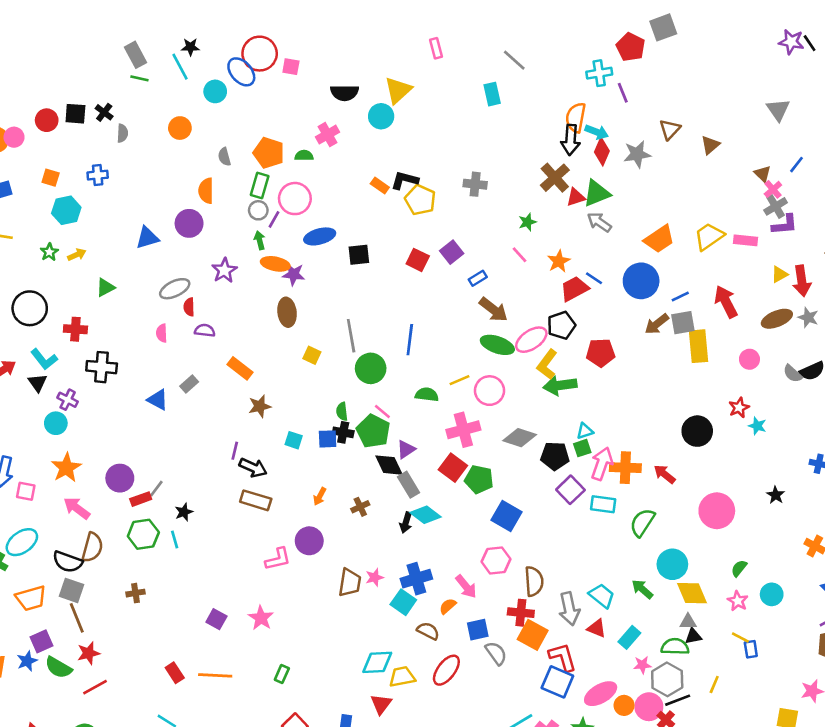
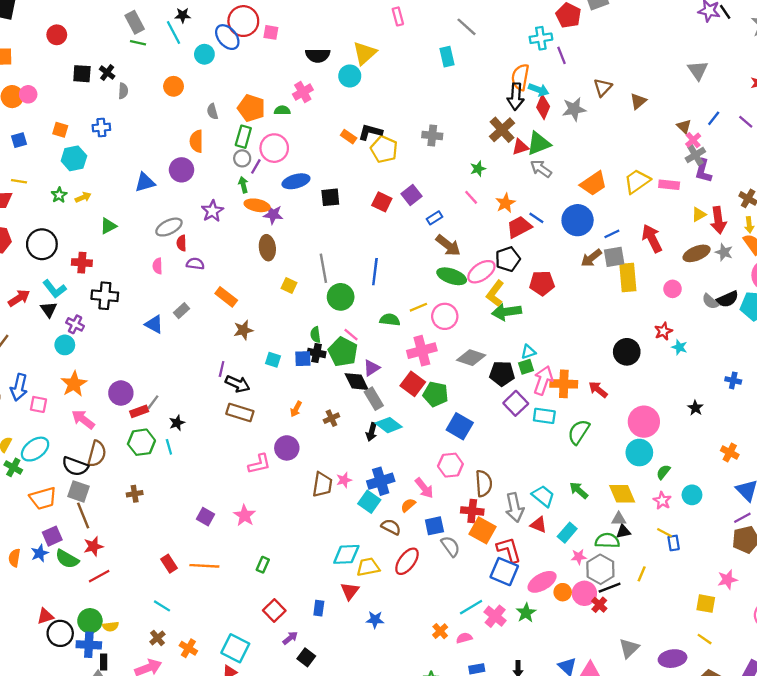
red circle: (47, 120) -> (57, 35), moved
purple L-shape: (785, 225) -> (703, 171), turned 110
cyan circle: (672, 564) -> (639, 453), moved

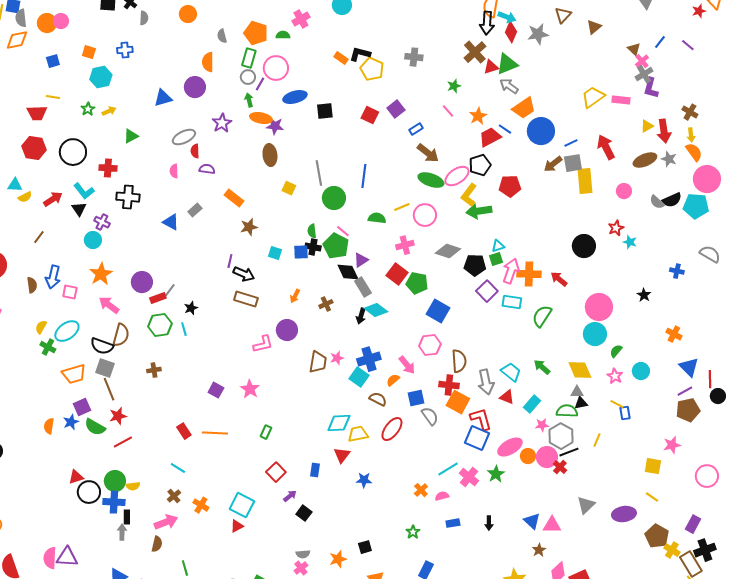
orange trapezoid: (594, 184) -> (524, 108), moved
pink cross: (422, 351) -> (405, 245), size x0.7

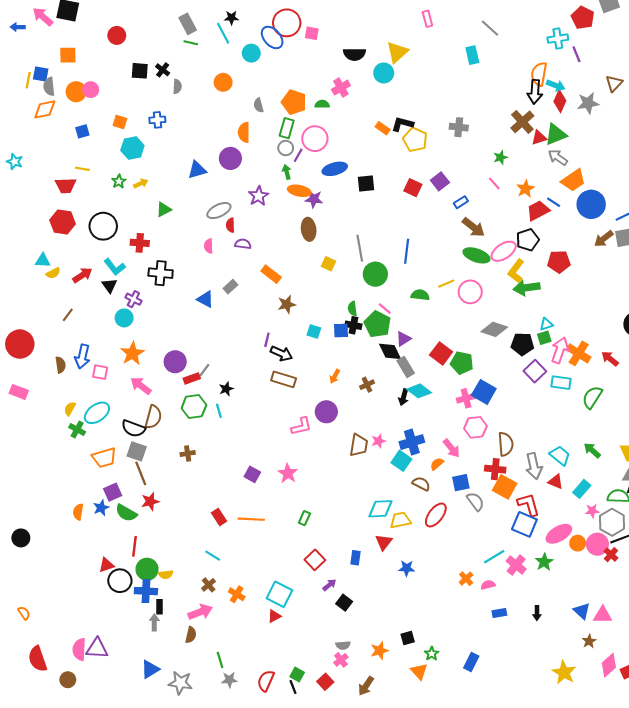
pink cross: (405, 245) -> (466, 398), moved
orange cross: (529, 274) -> (579, 353), turned 30
red line: (123, 442) -> (134, 546), moved, turned -54
green star: (413, 532) -> (432, 654), moved

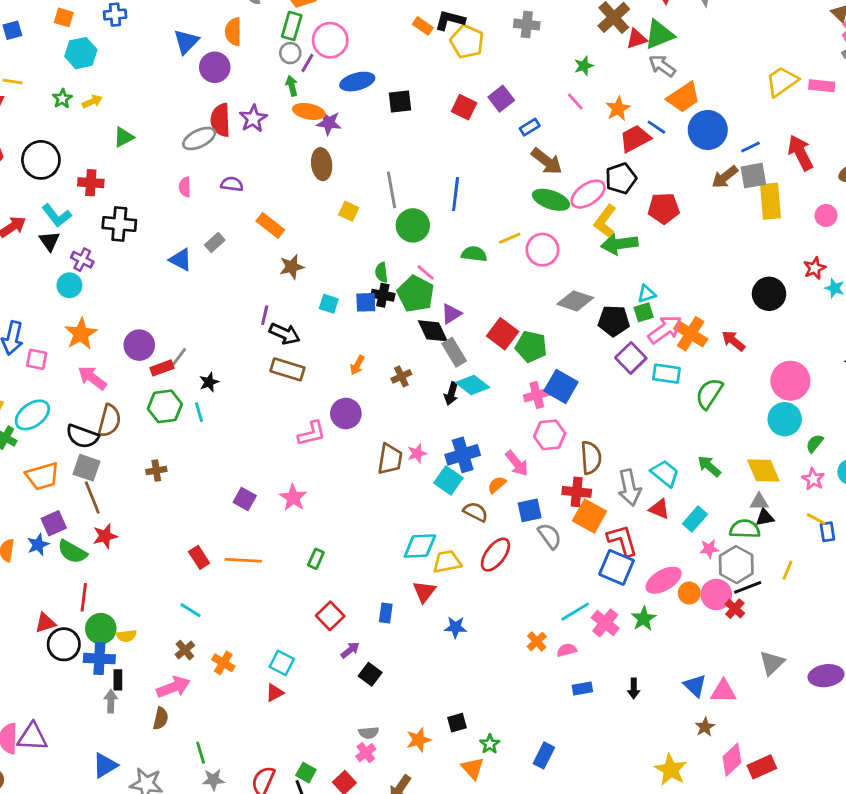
blue triangle: (197, 170) -> (186, 42), moved, turned -30
red semicircle: (230, 225) -> (220, 120), moved, size x1.6
pink arrow: (560, 350) -> (665, 329), turned 35
cyan square: (279, 594) -> (282, 663), size x0.7

